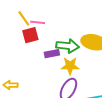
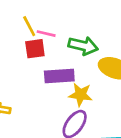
green arrow: (68, 46) -> (83, 46), moved
purple rectangle: (52, 54) -> (59, 76), size x1.5

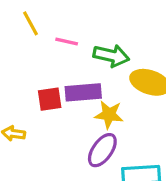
yellow line: (29, 26) -> (31, 23), moved
red square: (35, 49) -> (50, 99), moved

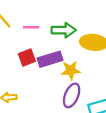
red square: (50, 99) -> (27, 57), moved

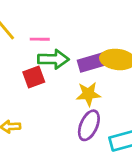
green arrow: (64, 30) -> (53, 59), moved
purple rectangle: (50, 59) -> (94, 62), moved

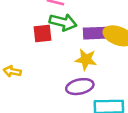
purple ellipse: (89, 125) -> (80, 87), turned 40

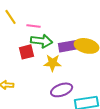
yellow star: (86, 59) -> (53, 63), moved

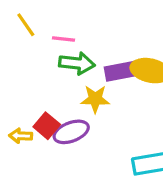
red square: (27, 52) -> (47, 126), moved, turned -35
purple ellipse: (62, 90) -> (71, 132), moved

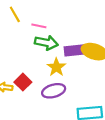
yellow star: (95, 99) -> (56, 67), turned 30
purple ellipse: (71, 132) -> (54, 91), moved

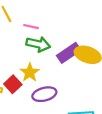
purple rectangle: (76, 50) -> (69, 53), turned -30
yellow star: (56, 67) -> (30, 72), moved

